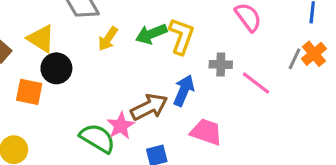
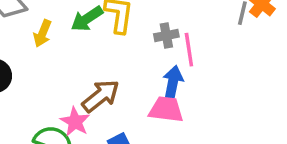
pink line: (256, 83) -> (189, 50), moved, turned 56
blue arrow: (184, 90) -> (173, 83), moved

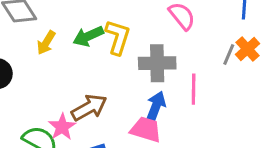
gray cross: (166, 35) -> (157, 63), size x1.6
pink line: (189, 50) -> (194, 89), moved

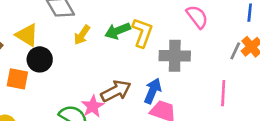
pink line: (194, 89) -> (223, 93), moved
blue arrow: (156, 107) -> (153, 91), moved

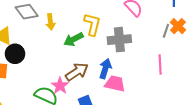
green arrow: (118, 31) -> (74, 39), moved
yellow arrow: (82, 35) -> (50, 22), moved, turned -35

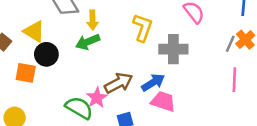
green arrow: (74, 39) -> (88, 42), moved
pink line: (160, 65) -> (234, 80), moved
blue arrow: (105, 69) -> (153, 82), turned 36

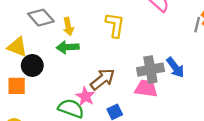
green arrow: (88, 42) -> (68, 47), turned 30
gray cross: (173, 49) -> (150, 70), moved
blue arrow: (153, 82) -> (175, 67), moved, turned 95

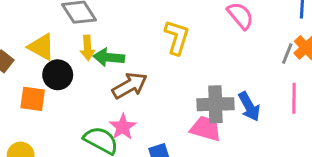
yellow arrow: (68, 27) -> (87, 48), moved
brown arrow: (103, 79) -> (130, 86), moved

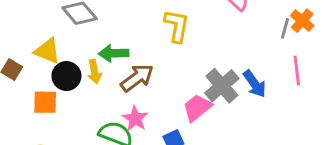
yellow arrow: (87, 48) -> (94, 72), moved
gray cross: (215, 104) -> (222, 86), turned -32
pink trapezoid: (206, 129) -> (197, 108), moved, turned -48

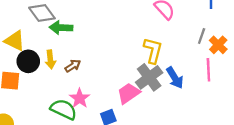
orange cross: (302, 21) -> (218, 45), moved
yellow L-shape: (177, 26) -> (153, 50), moved
green arrow: (114, 53) -> (61, 28), moved
brown arrow: (137, 78) -> (73, 66), moved, size x0.6

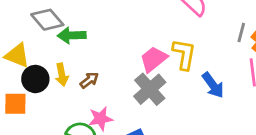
gray cross: (149, 77) -> (150, 89), moved
pink trapezoid: (129, 93) -> (154, 59), moved
pink star: (80, 98) -> (101, 119), turned 30

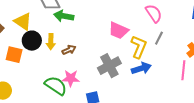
gray line: (241, 33) -> (159, 38), moved
pink trapezoid: (154, 59) -> (119, 30), moved, turned -130
blue arrow: (213, 85) -> (141, 68), moved, turned -84

